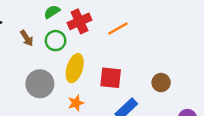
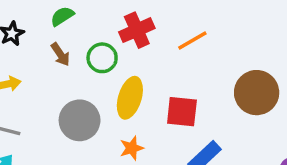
green semicircle: (52, 12) -> (62, 16), moved
brown circle: (161, 83) -> (257, 93), moved, size x1.6

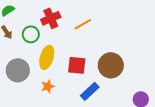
brown circle: (257, 93) -> (111, 65), moved

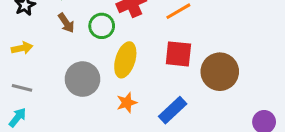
red square: (77, 65) -> (178, 54), moved
blue rectangle: (90, 91) -> (173, 110), moved

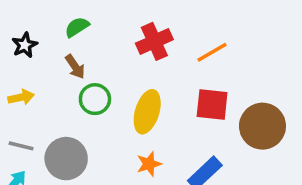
green circle: (102, 26) -> (95, 99), moved
gray circle: (83, 79) -> (66, 159), moved

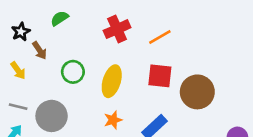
brown arrow: (75, 67) -> (39, 50), moved
yellow arrow: (21, 97) -> (18, 71), turned 66

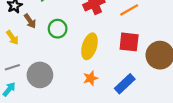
green circle: (73, 72) -> (58, 29), moved
gray line: (18, 107) -> (12, 67), turned -32

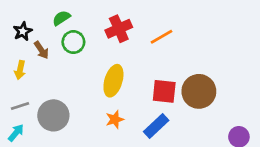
green circle: (58, 29) -> (73, 42), moved
yellow arrow: (12, 38) -> (20, 70), turned 48
red square: (129, 42) -> (164, 91), moved

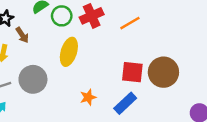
green circle: (73, 42) -> (62, 16), moved
yellow ellipse: (113, 81) -> (69, 52), moved
gray circle: (53, 115) -> (33, 79), moved

